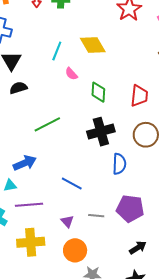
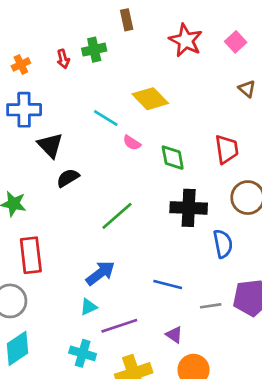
cyan line: (57, 51) -> (106, 118), turned -66
black cross: (101, 132) -> (189, 208), turned 32
gray line: (96, 216) -> (211, 306), moved

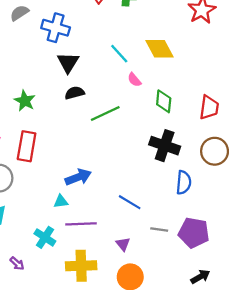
green line: (117, 216) -> (105, 114), moved

